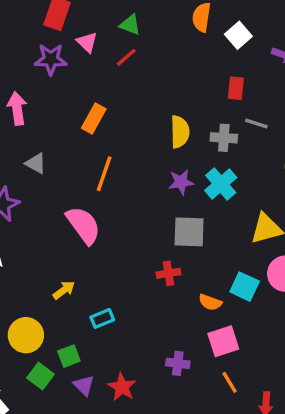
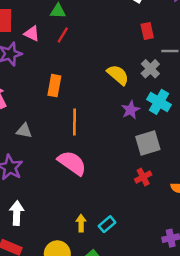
yellow semicircle: (180, 132) -> (118, 75), turned -30
gray cross: (224, 138) -> (150, 69), turned -30
yellow arrow: (64, 290) -> (81, 223), moved, turned -35

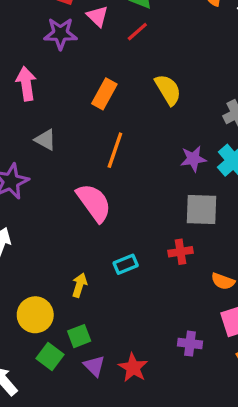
yellow semicircle: (118, 75) -> (168, 90), moved
cyan rectangle: (107, 224) -> (126, 264), moved

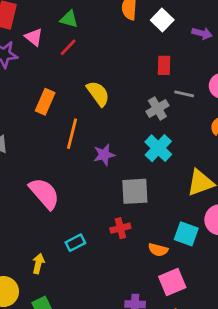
orange line: (115, 150) -> (72, 134), moved
purple star: (193, 159) -> (104, 155), moved

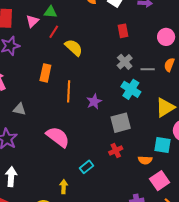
pink triangle: (34, 37) -> (32, 21), moved, turned 48
yellow semicircle: (98, 94) -> (74, 48), moved
gray line: (184, 94) -> (148, 69), moved

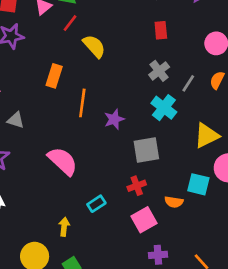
gray line: (148, 69) -> (188, 83), turned -64
pink square: (160, 181) -> (144, 220), moved

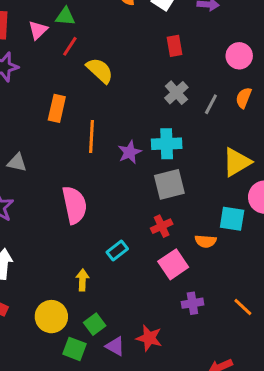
cyan cross: (164, 108) -> (167, 144), moved, turned -35
pink semicircle: (63, 161) -> (75, 205), turned 40

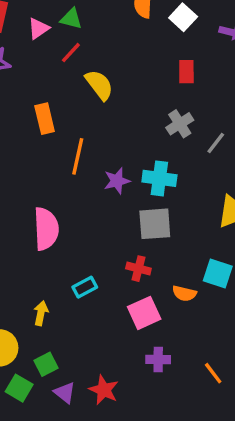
orange rectangle: (57, 108) -> (45, 119), turned -36
red cross: (162, 226) -> (138, 269), turned 30

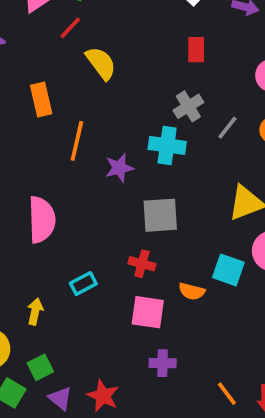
cyan cross: (159, 178) -> (167, 145), moved
pink square: (144, 313) -> (148, 312), turned 32
orange line: (213, 373) -> (227, 394), moved

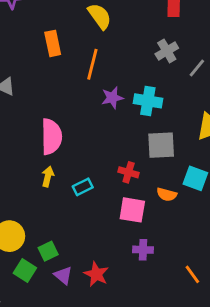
orange line: (77, 141) -> (92, 64), moved
cyan cross: (167, 145) -> (148, 101), moved
gray square: (160, 215) -> (161, 145), moved
yellow arrow: (35, 311) -> (48, 176), moved

